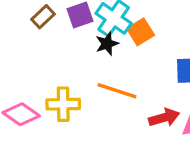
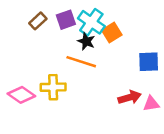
black star: (107, 44) -> (86, 41), turned -30
orange line: (117, 91) -> (81, 62), moved

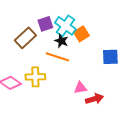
brown rectangle: (38, 21) -> (25, 38), moved, size x1.5
red arrow: (130, 97) -> (94, 99), moved
pink triangle: (151, 104) -> (80, 88), moved

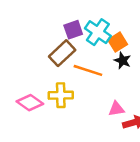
brown rectangle: (25, 38) -> (62, 53), moved
black star: (61, 41) -> (123, 61), moved

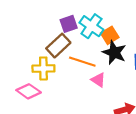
black star: (123, 61) -> (114, 52), size x1.5
yellow cross: (61, 95) -> (43, 68), moved
pink triangle: (116, 109) -> (98, 80), moved, turned 42

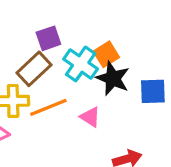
cyan cross: (91, 26) -> (81, 64), moved
orange line: (82, 62) -> (48, 107), moved, turned -40

